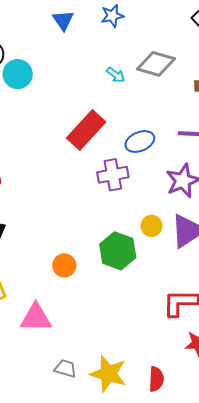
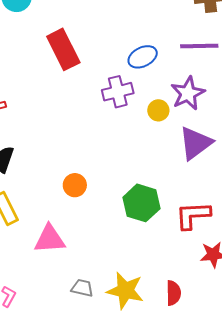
red rectangle: (86, 130) -> (63, 49), moved, turned -66
yellow circle: (151, 226) -> (158, 110), moved
green hexagon: (118, 251) -> (141, 203), moved

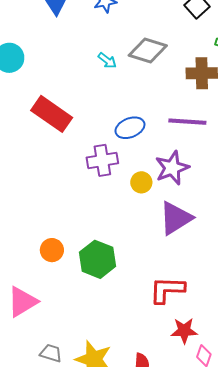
red rectangle: (63, 49) -> (52, 114), turned -33
green hexagon: (141, 203) -> (98, 259), moved
pink triangle: (50, 239) -> (22, 302), turned -32

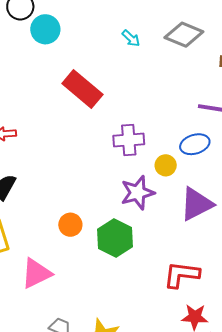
cyan arrow: (107, 61) -> (131, 38), moved
blue ellipse: (130, 128) -> (195, 144), moved
purple star: (172, 168) -> (138, 193), moved

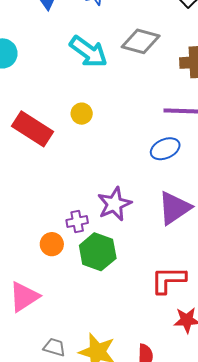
cyan arrow: (131, 38) -> (88, 52), size x2.0
red rectangle: (82, 89) -> (32, 129), moved
purple cross: (129, 140) -> (77, 222), moved, size x0.7
yellow circle: (166, 165) -> (82, 114), moved

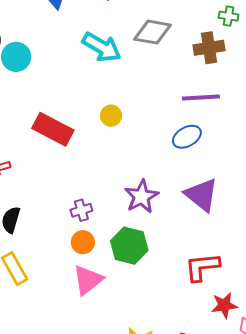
yellow circle: (82, 114) -> (111, 116), moved
purple triangle: (174, 208) -> (201, 195), turned -42
purple cross: (77, 222) -> (81, 210), moved
pink triangle: (24, 297) -> (88, 280), moved

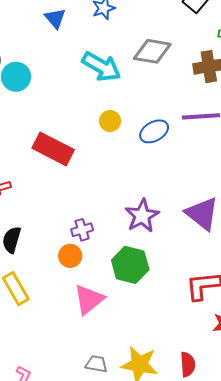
yellow circle: (111, 116) -> (110, 121), moved
blue ellipse: (187, 137) -> (154, 131), moved
orange circle: (83, 242) -> (70, 256), moved

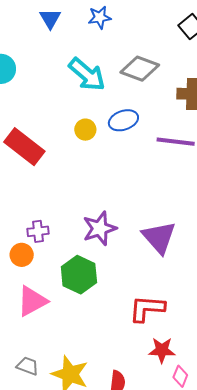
blue ellipse: (154, 131) -> (123, 120), moved

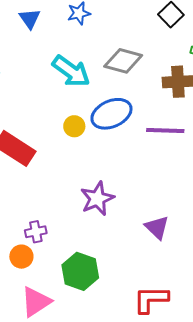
blue ellipse: (123, 120) -> (111, 114), size x1.4
purple star: (100, 228) -> (97, 199), moved
purple triangle: (159, 237) -> (157, 227), size x0.7

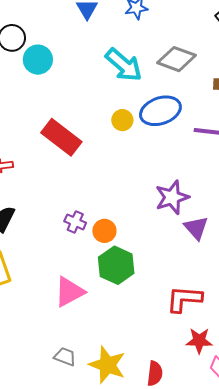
purple star: (97, 199) -> (172, 197), moved
purple cross: (36, 232) -> (75, 222), turned 30
orange circle: (21, 257) -> (104, 231), moved

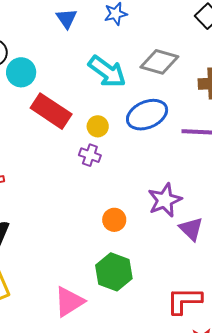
yellow circle: (122, 120) -> (98, 126), moved
red rectangle: (61, 137) -> (51, 111), moved
purple cross: (75, 222) -> (90, 155), moved
orange circle: (104, 231) -> (114, 220), moved

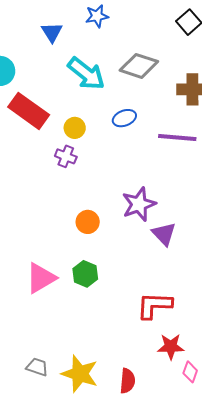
blue triangle: (67, 18) -> (52, 32), moved
blue ellipse: (147, 115) -> (124, 118), size x0.6
green hexagon: (114, 272) -> (85, 274), size x0.7
pink triangle: (69, 302) -> (41, 278), moved

